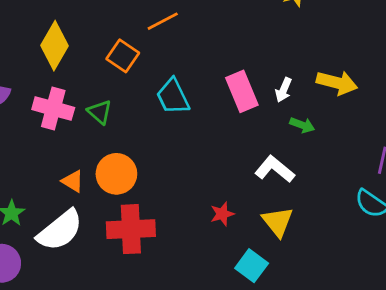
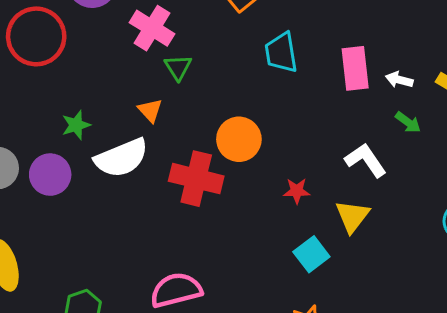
white arrow: (284, 90) -> (399, 80), turned 65
green triangle: (100, 112) -> (178, 67), moved
orange circle: (116, 174) -> (239, 139), moved

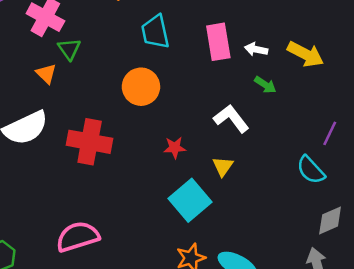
orange triangle: (150, 110) -> (46, 74), moved
orange circle: (239, 139) -> (141, 87), moved
yellow triangle: (352, 216) -> (223, 166), size x0.7
cyan square: (311, 254) -> (190, 200), size x1.4

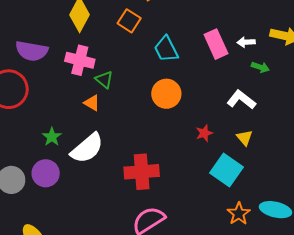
red cross: (90, 142) -> (142, 172), moved

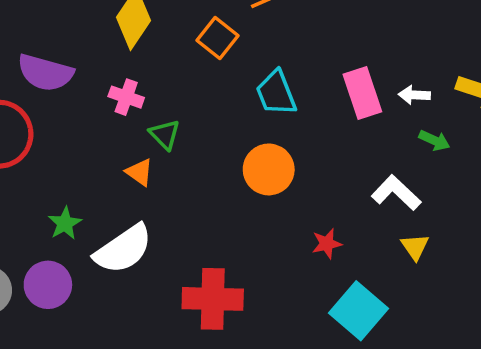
pink cross: (80, 60) -> (126, 97), size x0.7
yellow triangle: (244, 138) -> (415, 247), moved

